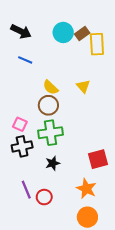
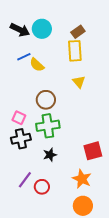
cyan circle: (63, 32) -> (42, 29), moved
yellow rectangle: (97, 44) -> (75, 51), moved
blue line: (25, 60) -> (24, 57), turned -48
yellow semicircle: (51, 87) -> (37, 65), moved
purple line: (26, 190) -> (25, 180), turned 60

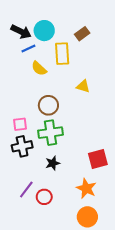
yellow rectangle: (75, 51) -> (62, 54), moved
blue line: (24, 57) -> (28, 48), moved
yellow triangle: (79, 82) -> (83, 86), turned -32
pink square: (19, 118) -> (20, 124), turned -32

